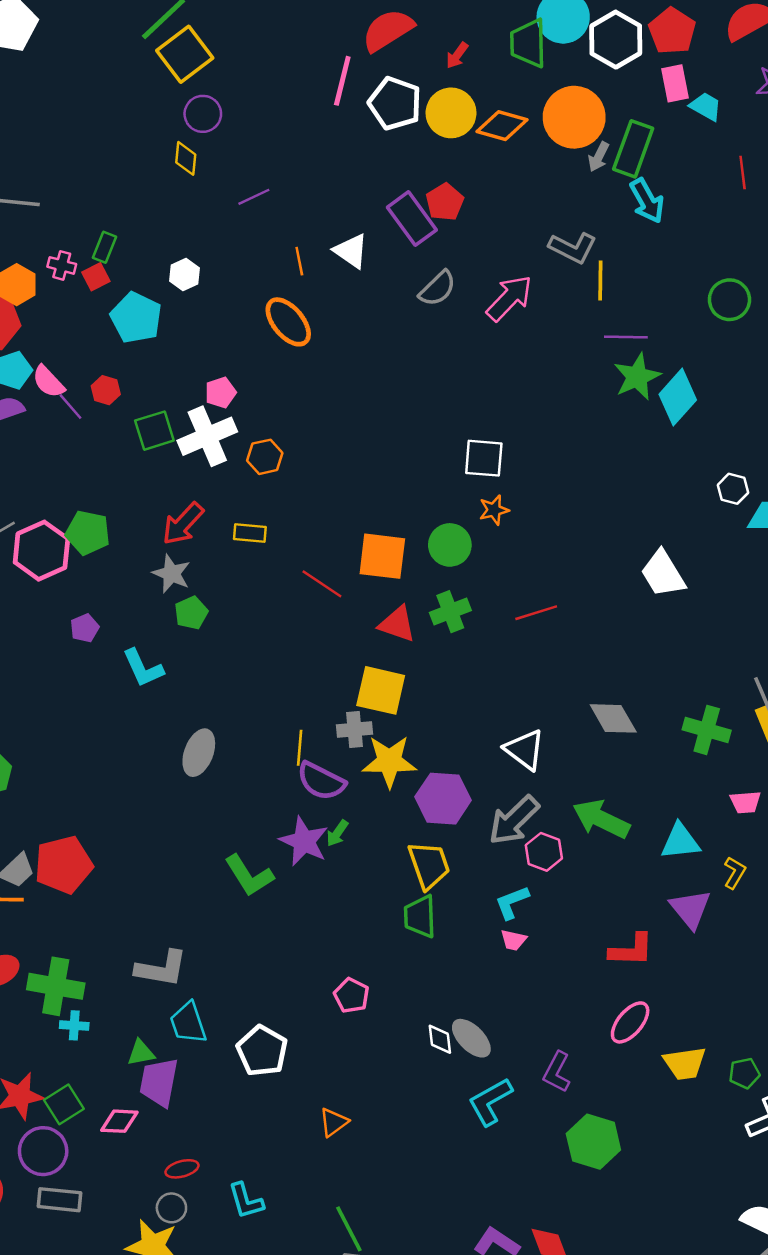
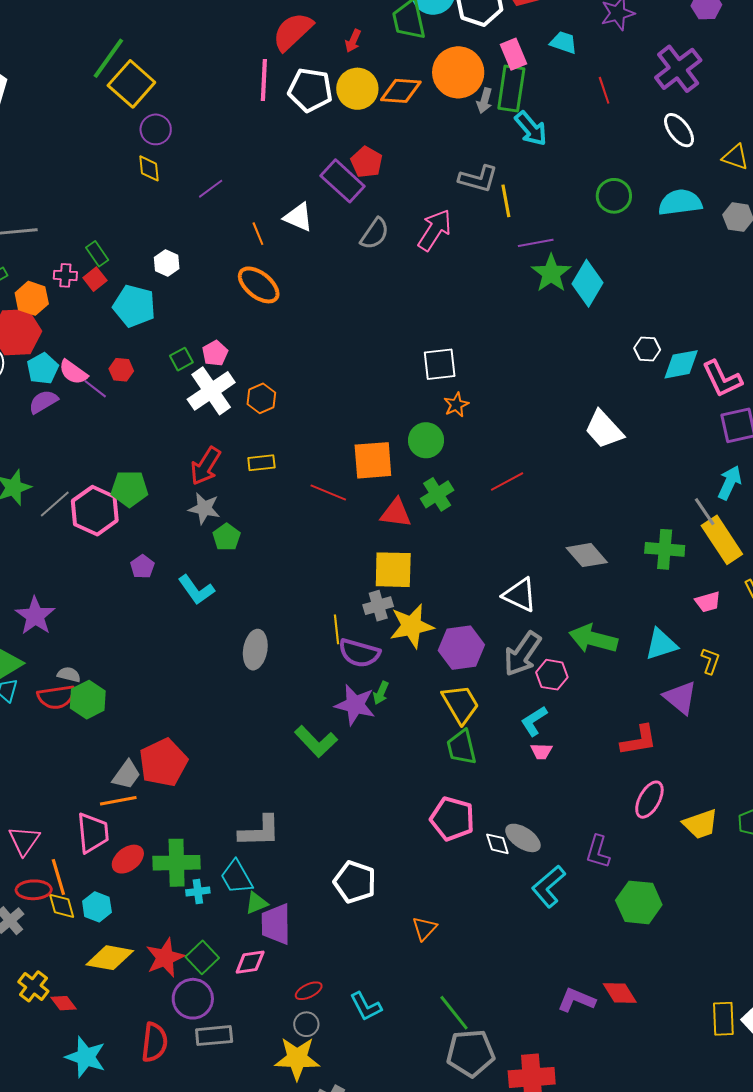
pink rectangle: (675, 83) -> (514, 54), moved
green rectangle: (104, 247) -> (97, 254), turned -45
green square: (154, 431) -> (181, 359), moved, size x0.7
pink pentagon: (351, 995) -> (452, 819), moved, size x1.5
cyan trapezoid: (188, 1023) -> (237, 877), moved

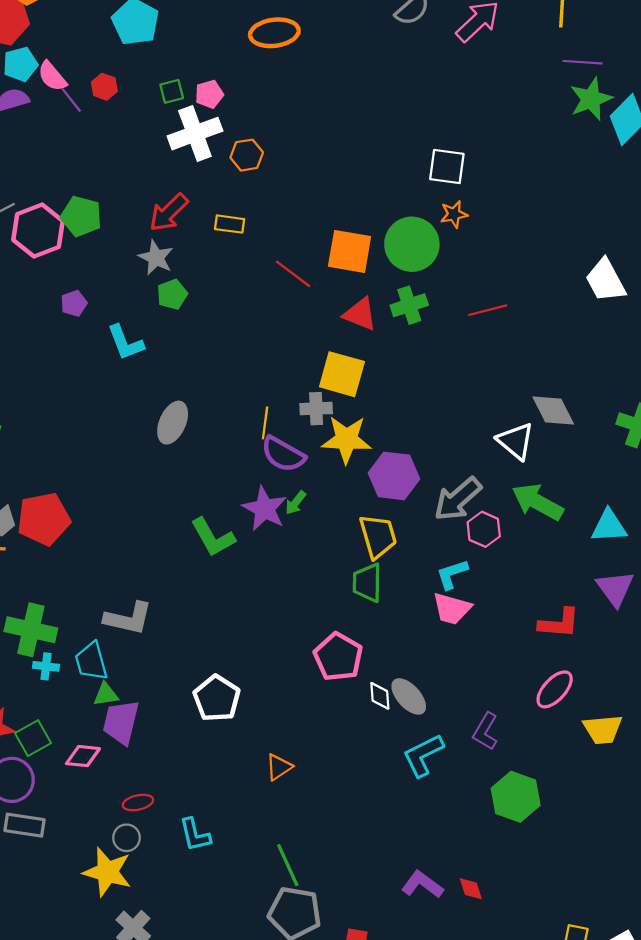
orange ellipse: (259, 285) -> (274, 33), turned -60
green circle: (426, 440) -> (412, 244), size x1.4
white triangle: (520, 595) -> (516, 441), moved
pink trapezoid: (541, 751) -> (452, 609), size x1.6
red diamond: (620, 993) -> (471, 889), size x0.7

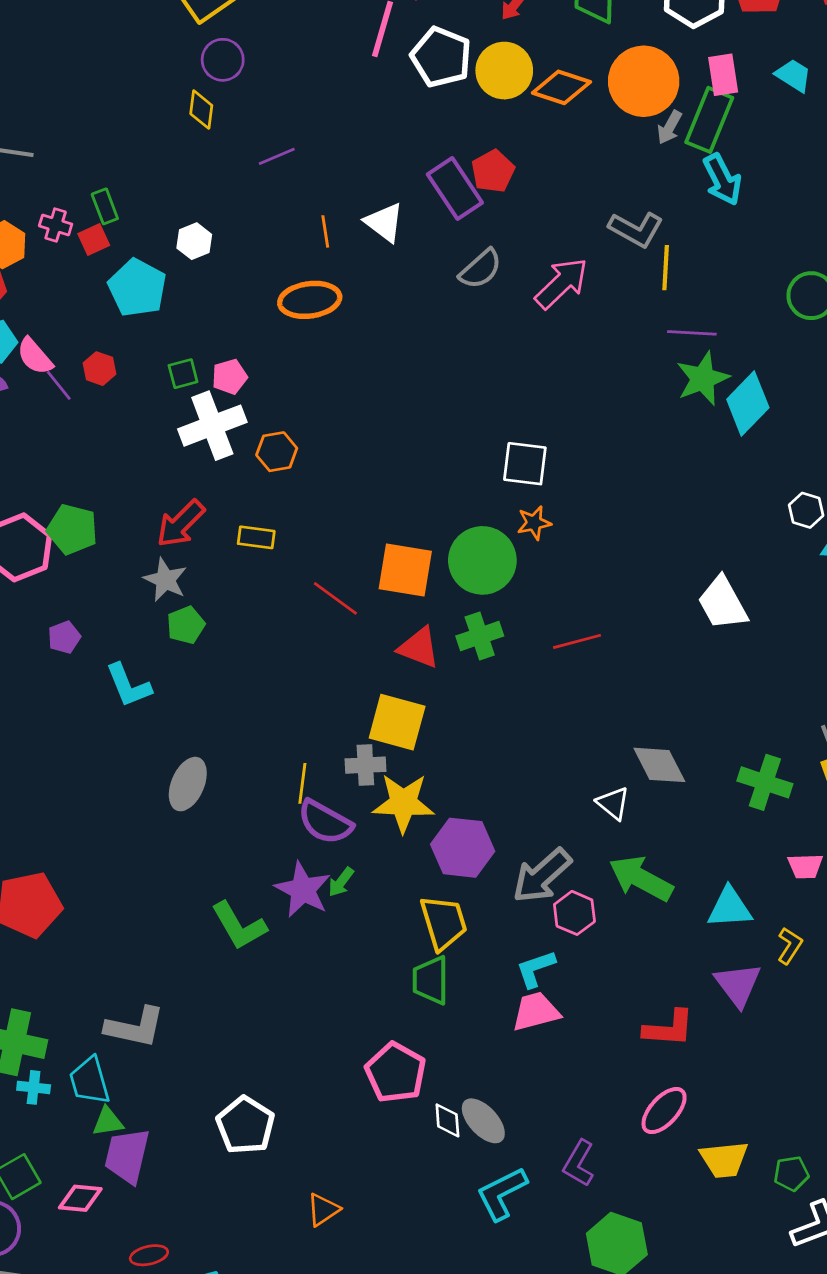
white triangle: (516, 441) -> (613, 803), size x0.7
pink trapezoid: (452, 609) -> (536, 1012), turned 150

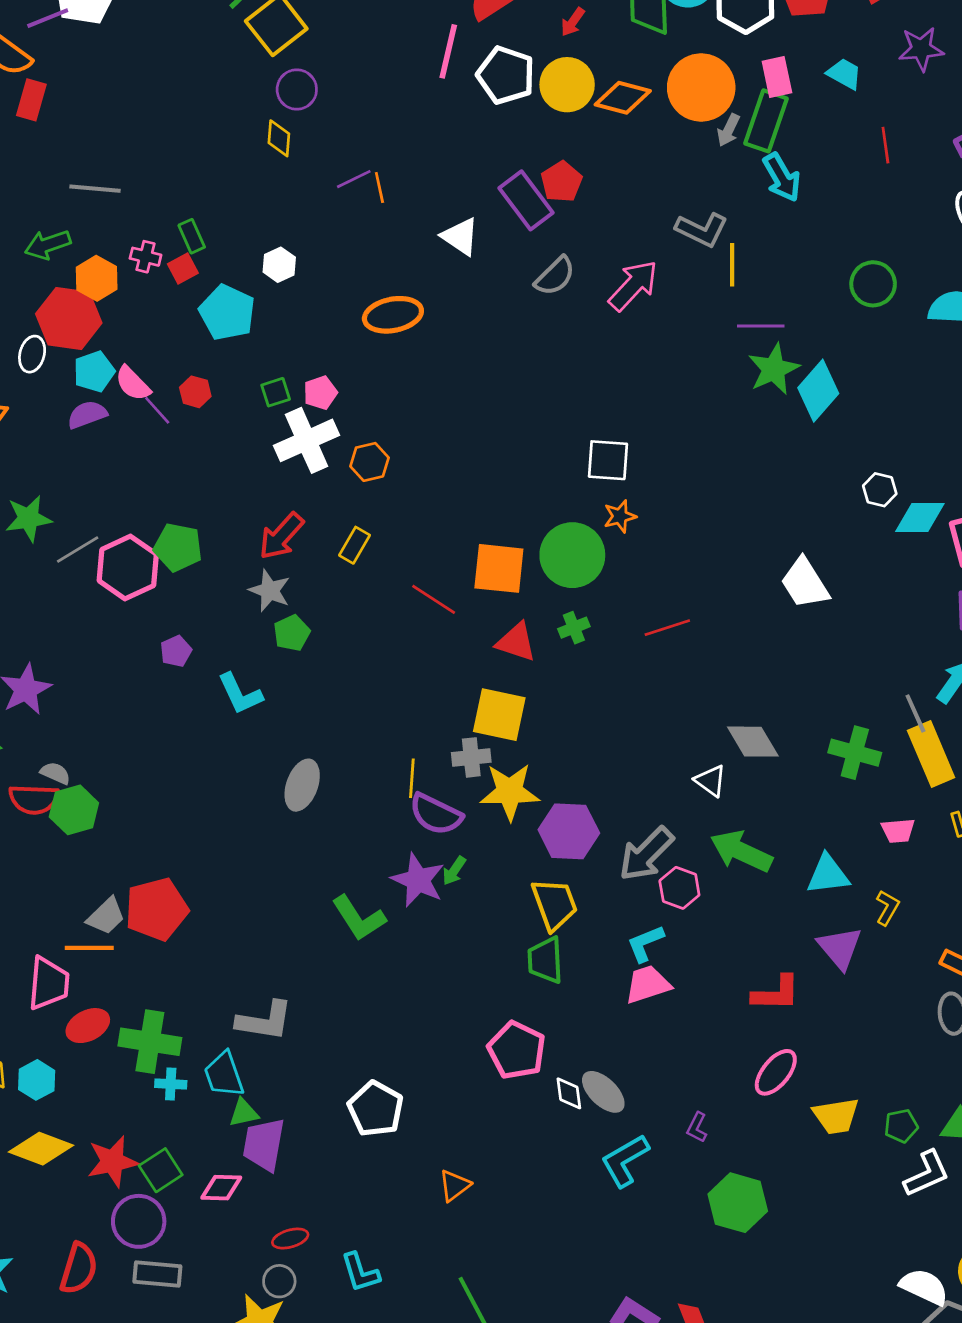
orange line: (325, 231) -> (379, 187), moved
yellow rectangle: (256, 537) -> (354, 545), turned -64
green cross: (480, 636) -> (574, 628), size x0.7
purple L-shape: (579, 1163) -> (697, 1127), size x0.7

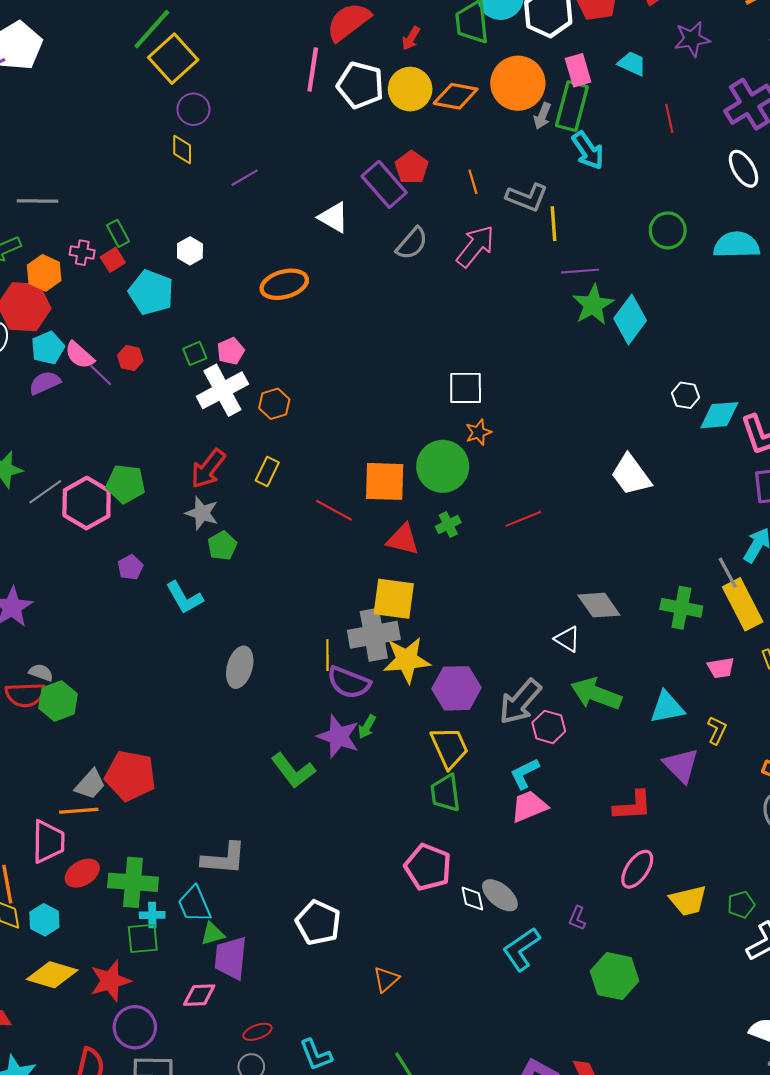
orange line: (379, 187) -> (473, 182), moved
gray cross: (471, 757) -> (374, 635), size x1.6
red pentagon: (157, 909) -> (130, 776), turned 30
green square: (161, 1170) -> (143, 938), moved, turned 32

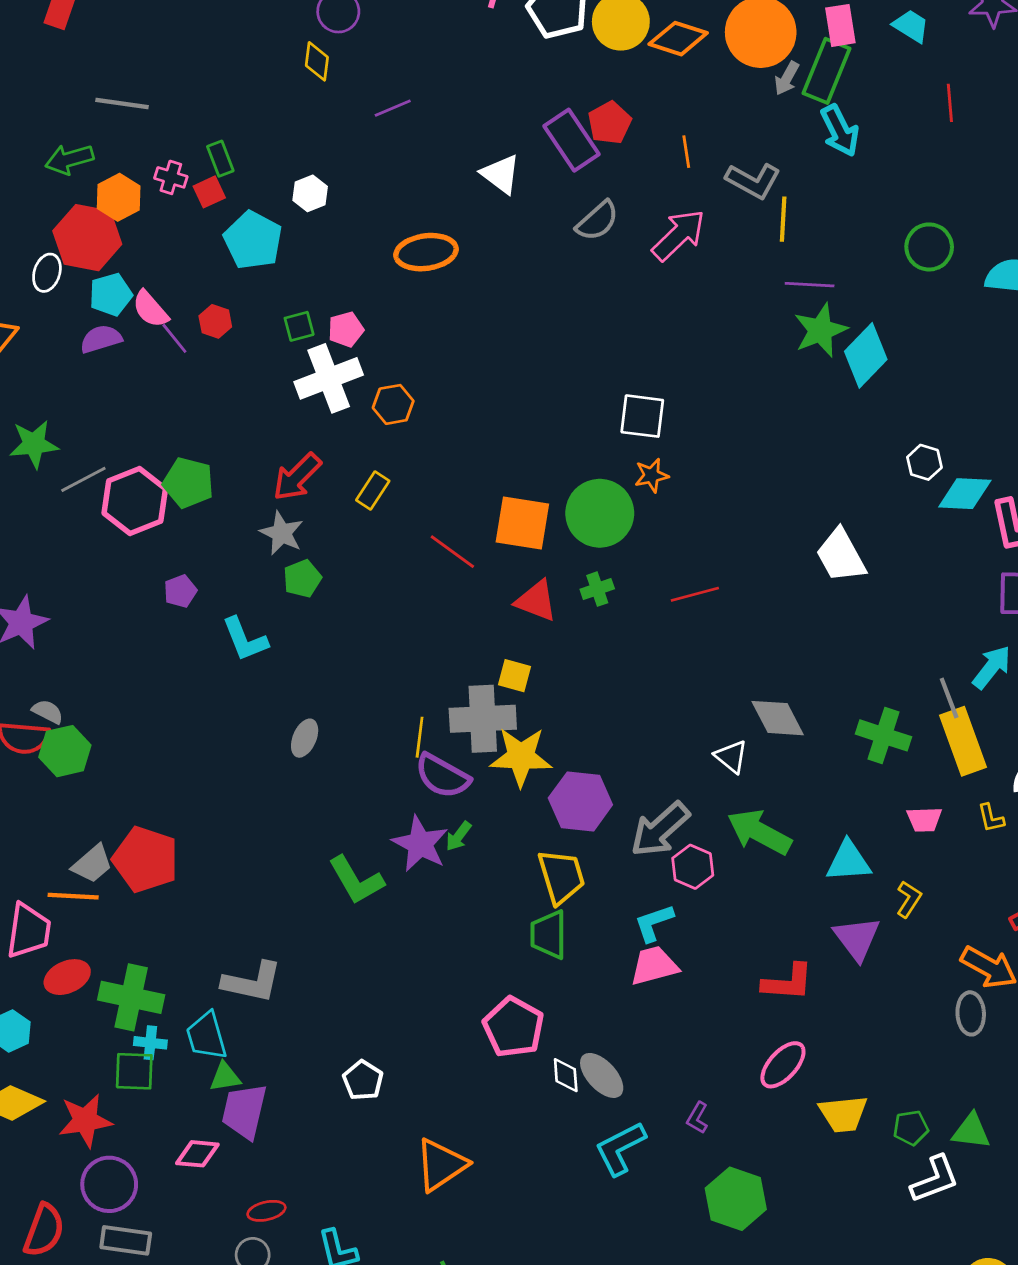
yellow square: (394, 599) -> (514, 676), size x0.6
gray ellipse: (240, 667) -> (305, 738), size x0.7
white pentagon: (318, 923) -> (363, 1080), size x0.7
orange triangle: (386, 979) -> (441, 1165), size x1.6

